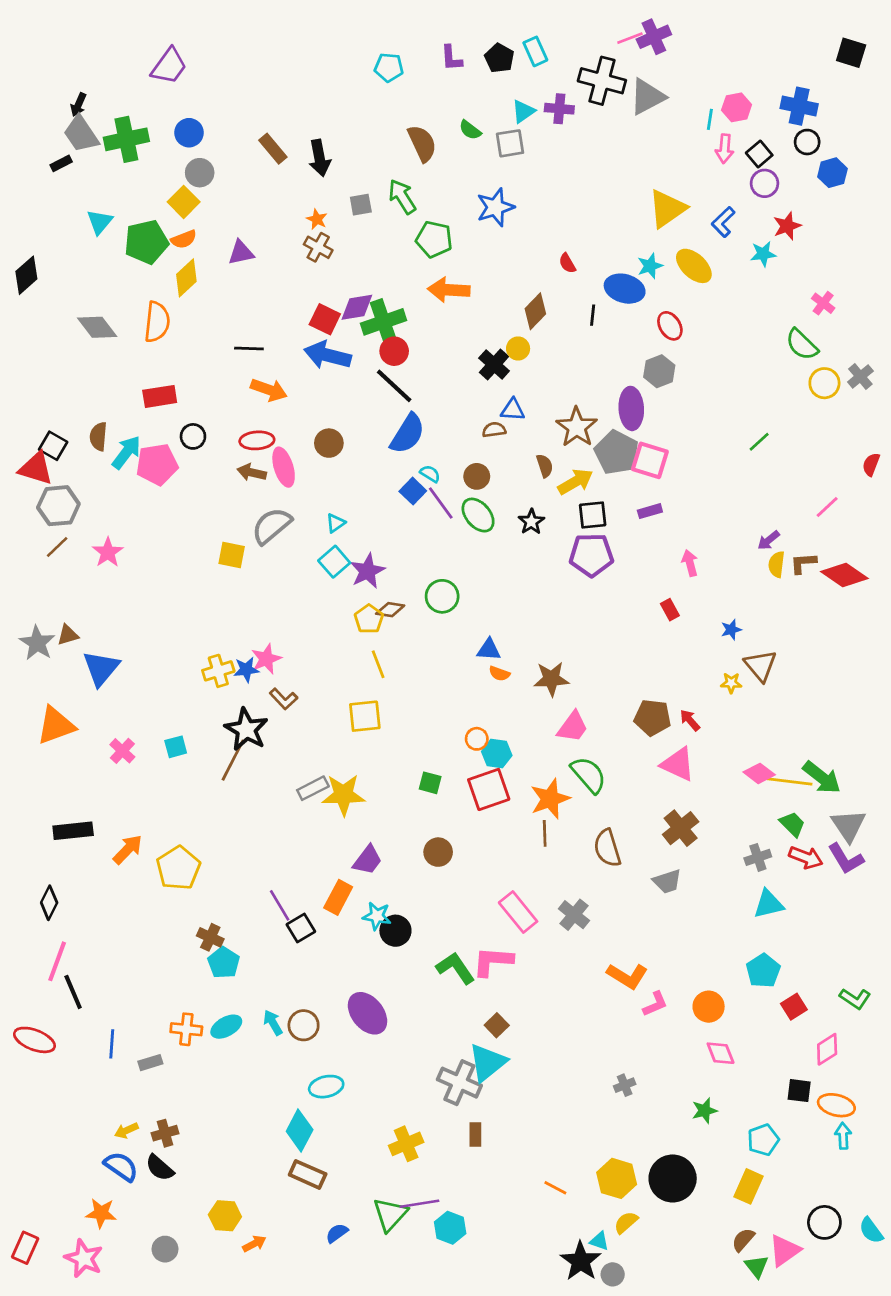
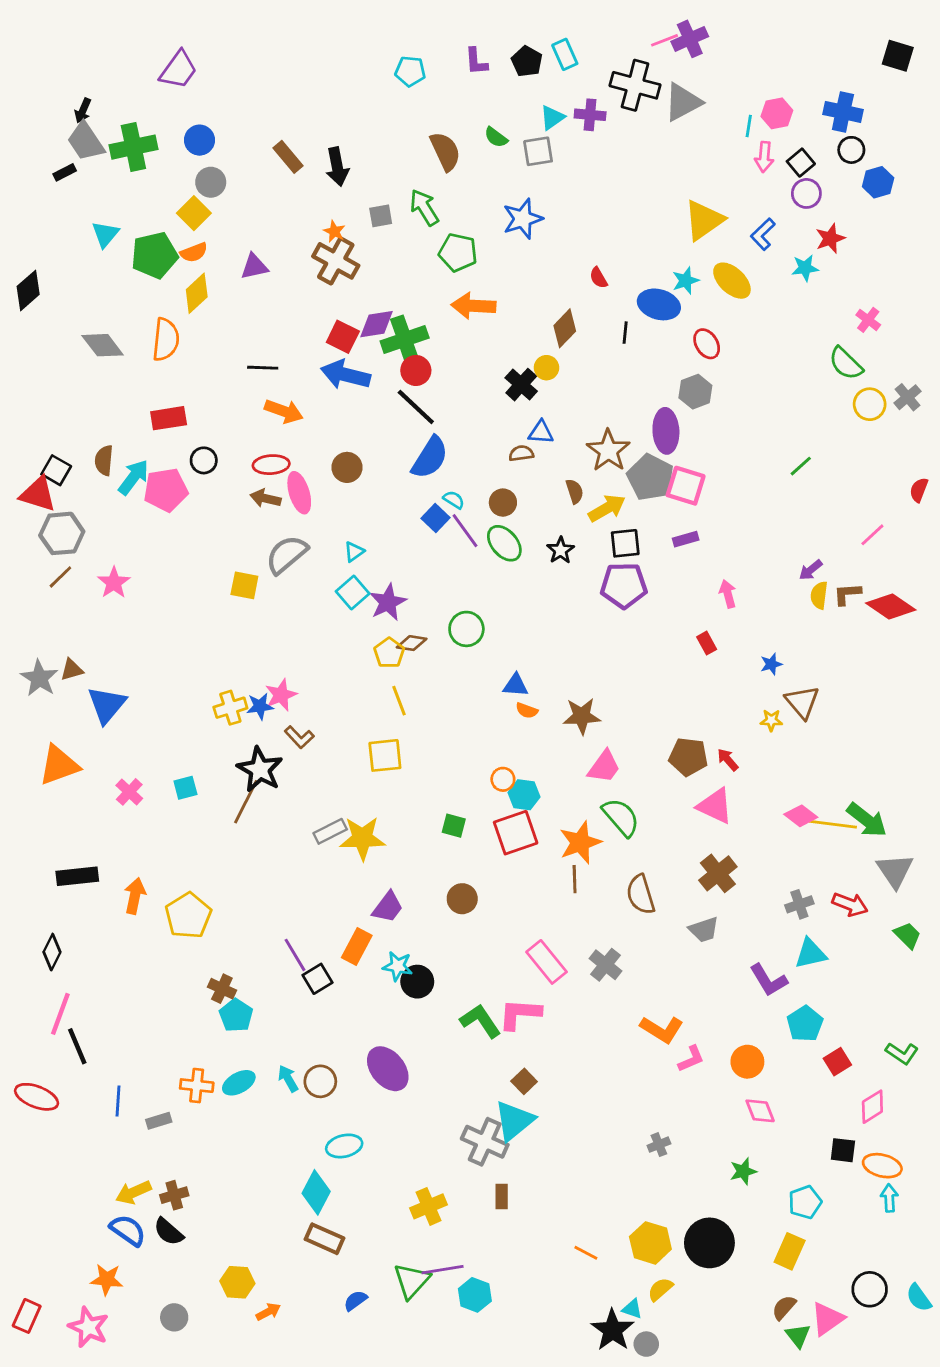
brown cross: (318, 247) -> (336, 261), size x1.5
green trapezoid: (792, 824) -> (908, 935), moved
orange arrow: (128, 849) -> (135, 896), turned -32
purple L-shape: (846, 859) -> (768, 980), moved
yellow arrow: (126, 1131) -> (133, 1192), size x1.4

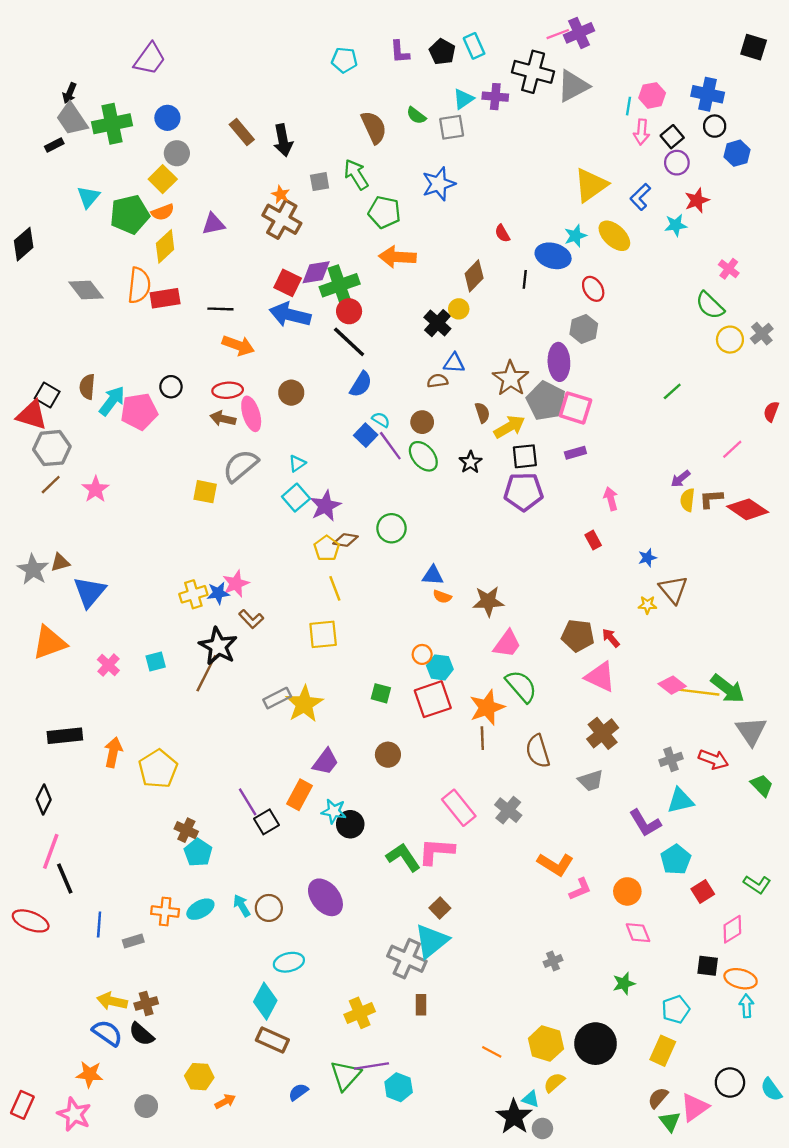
red rectangle: (169, 418) -> (165, 298), moved
blue semicircle: (430, 458) -> (361, 384), size x0.7
yellow star: (362, 838) -> (304, 704), turned -30
yellow arrow: (133, 1192) -> (112, 1001), turned 36

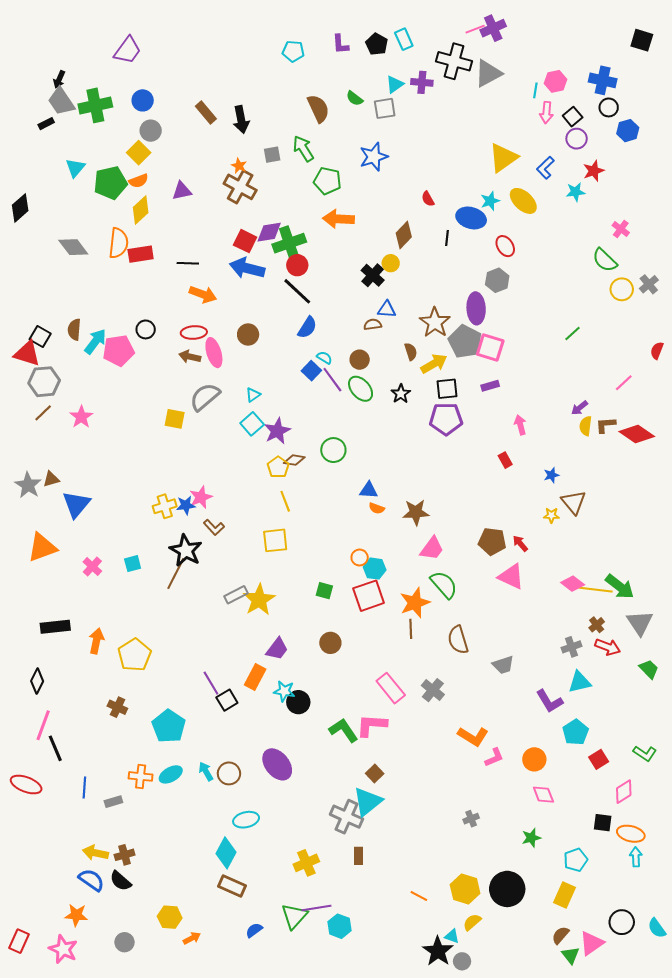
brown cross: (603, 733) -> (597, 625), moved, size x0.6
brown cross: (186, 830) -> (117, 707), moved
cyan pentagon: (198, 853) -> (169, 726), size x1.4

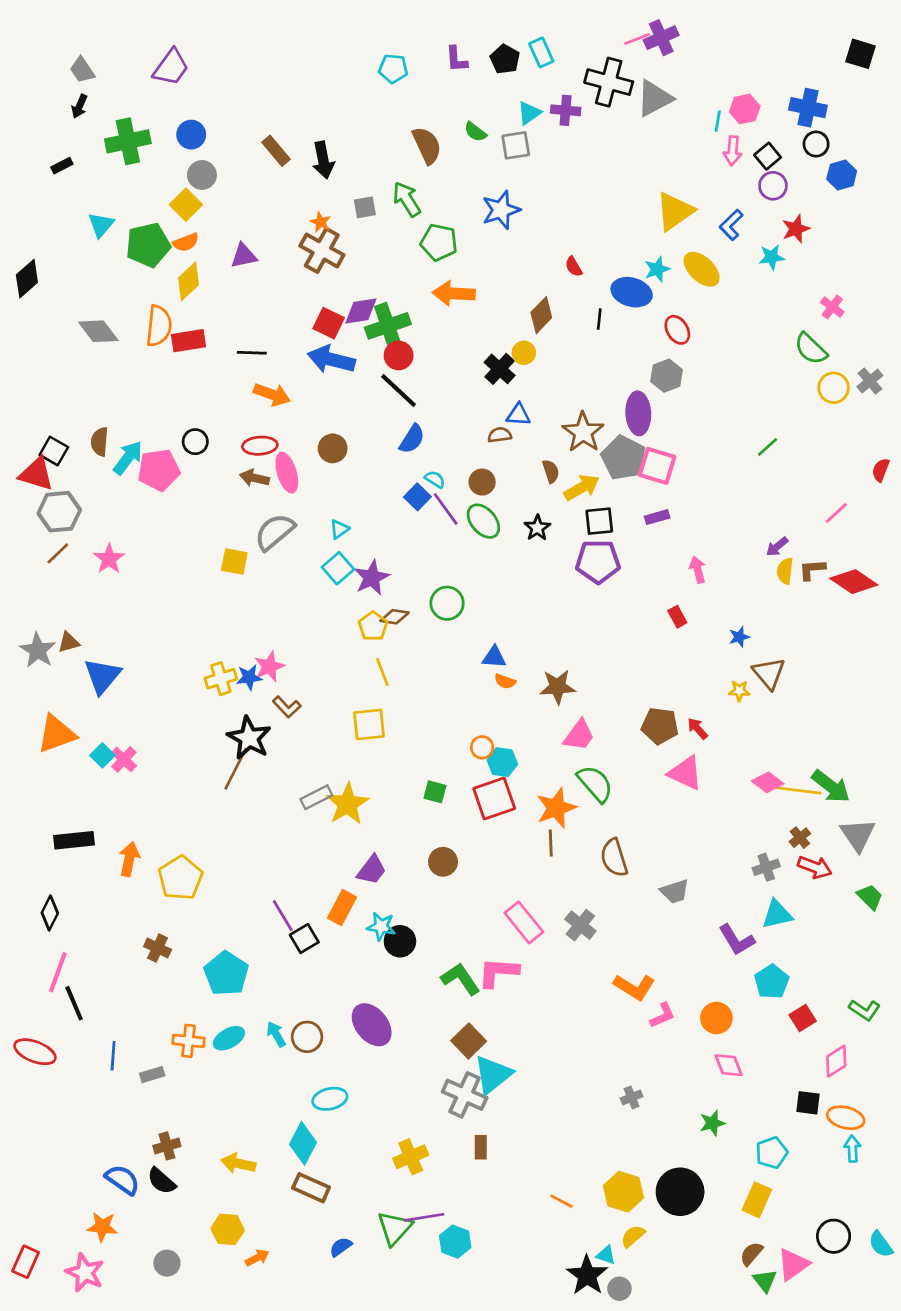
gray trapezoid: (61, 101) -> (82, 70), moved, size x0.7
cyan square: (133, 564) -> (102, 755), moved, turned -30
brown square: (375, 773) -> (469, 1041), moved, size x1.4
yellow arrow: (95, 853) -> (238, 1163), moved

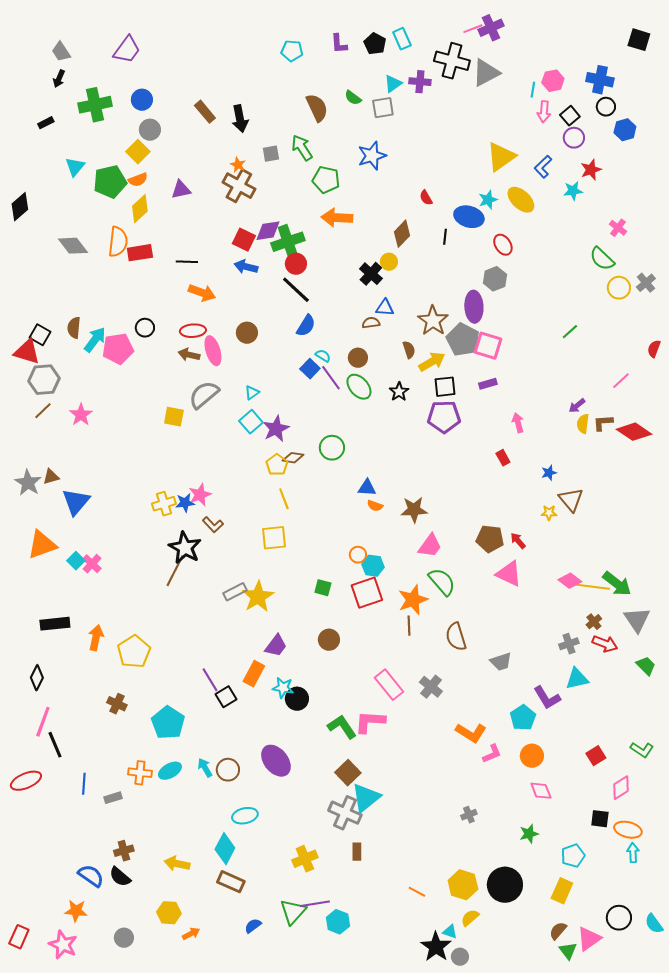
blue arrow: (331, 359) -> (246, 267), size x0.7
cyan pentagon: (772, 982) -> (523, 718), moved
red ellipse: (35, 1052) -> (26, 781), turned -44

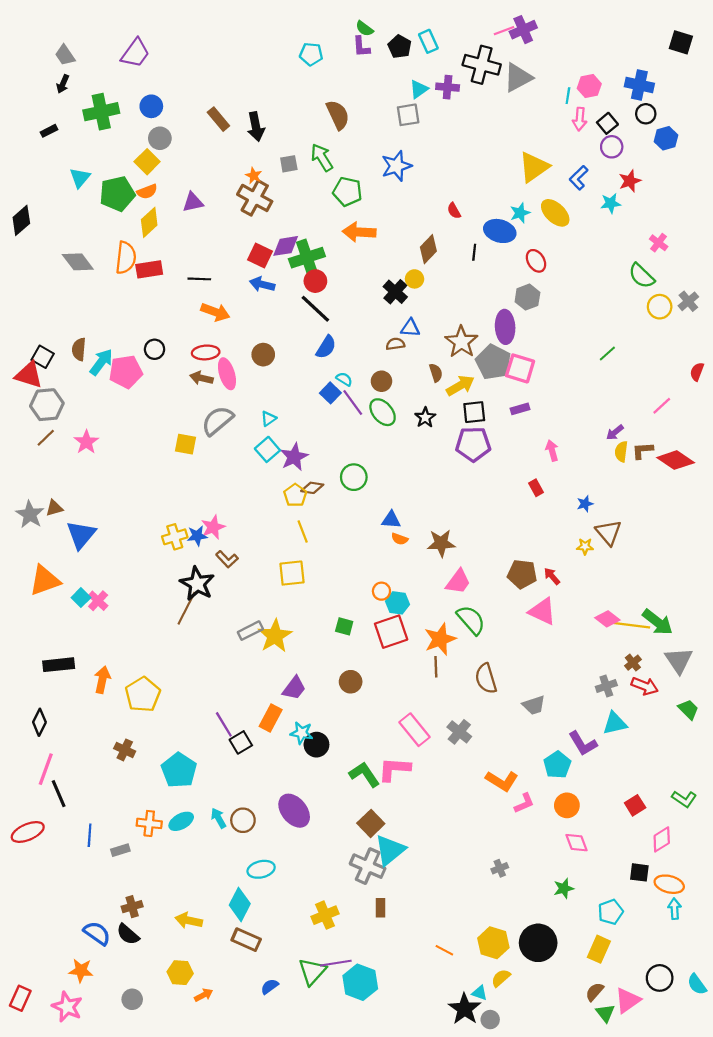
green semicircle: (353, 98) -> (364, 29), moved
cyan hexagon: (338, 922) -> (360, 982), size x1.4

